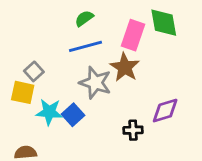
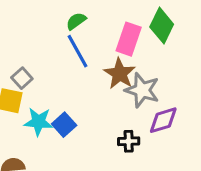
green diamond: (164, 23) -> (162, 26), turned 36
blue line: (86, 46) -> (78, 51), turned 76
gray star: (95, 83) -> (142, 90), moved

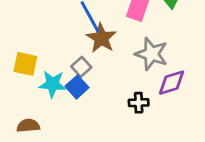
brown star: (120, 74) -> (101, 38), moved
gray square: (22, 78) -> (81, 67), moved

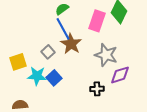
yellow square: (25, 64) -> (18, 62), turned -30
gray square: (81, 67) -> (48, 52), moved

